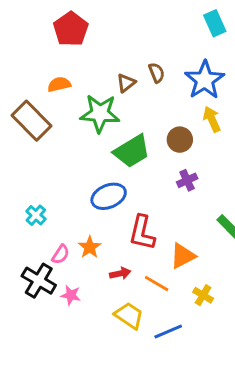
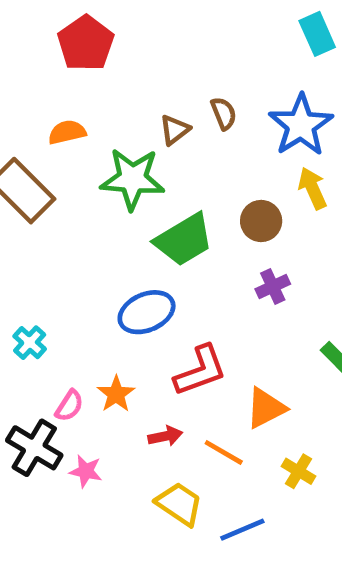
red L-shape: (142, 233) -> (200, 371), turned -123

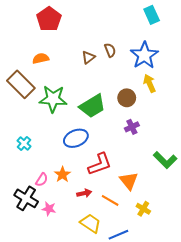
green star: (132, 179) -> (53, 99), moved
cyan cross: (30, 343) -> (24, 143), moved
orange triangle: (266, 408) -> (129, 181), turned -42

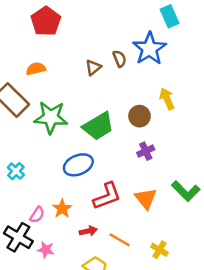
blue star: (144, 55) -> (149, 49), moved
orange triangle: (129, 181) -> (146, 199), moved

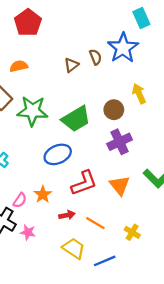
purple cross: (146, 151) -> (120, 142), size x1.5

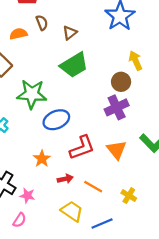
brown semicircle: (95, 57) -> (42, 23), moved
brown circle: (114, 110) -> (121, 82), moved
green star: (32, 111) -> (32, 94), moved
green trapezoid: (76, 119) -> (74, 65), moved
pink semicircle: (20, 200) -> (20, 220), moved

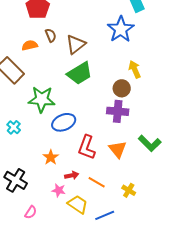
brown triangle: (70, 33) -> (76, 44), size x1.5
purple cross: (117, 107) -> (118, 111), turned 30
red L-shape: (82, 148) -> (87, 147), turned 130
pink star: (27, 196) -> (59, 190), moved

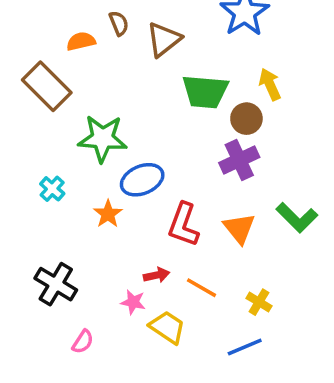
green trapezoid: (80, 73) -> (205, 92), moved, turned 36
purple cross: (118, 111) -> (239, 160), turned -30
orange star: (51, 157) -> (108, 214), moved
blue line: (105, 215) -> (245, 347), moved

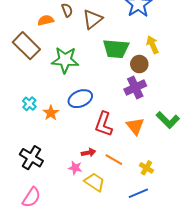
green star: (103, 138) -> (65, 60), moved
orange star: (108, 214) -> (51, 113), moved
pink semicircle: (83, 342) -> (31, 197), moved, size x1.5

